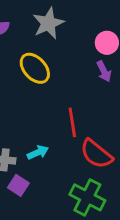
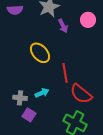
yellow ellipse: (35, 68) -> (40, 53), moved
purple arrow: (104, 71) -> (63, 26), moved

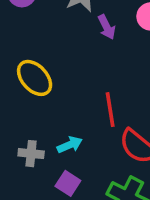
yellow ellipse: (40, 53) -> (35, 78), moved
purple square: (29, 115) -> (68, 183), moved

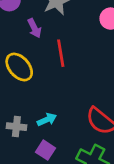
purple arrow: (107, 27) -> (34, 28), moved
red line: (110, 110) -> (61, 53), moved

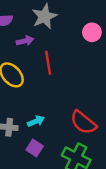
purple arrow: (34, 28) -> (25, 41), turned -77

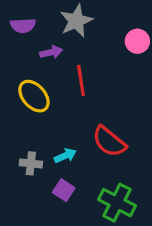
red semicircle: (83, 122) -> (109, 142), moved

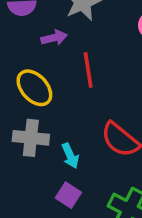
cyan arrow: (65, 156) -> (70, 156), turned 90
gray cross: (31, 163) -> (31, 138), moved, size x1.4

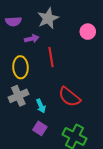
yellow ellipse: (34, 88) -> (21, 67), turned 40
gray cross: (31, 138) -> (18, 96), turned -30

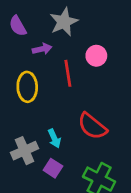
purple semicircle: (13, 21) -> (18, 26), turned 63
pink circle: (88, 32) -> (96, 56), moved
gray cross: (18, 96) -> (25, 151), moved

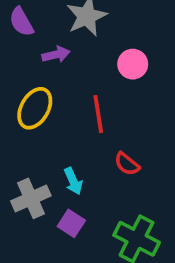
red line: (68, 73) -> (98, 114), moved
yellow ellipse: (27, 87) -> (35, 108), turned 32
red semicircle: (92, 126) -> (127, 164), size x0.6

